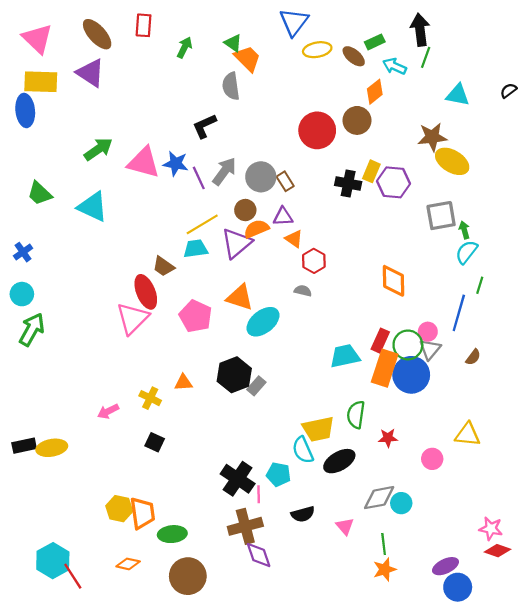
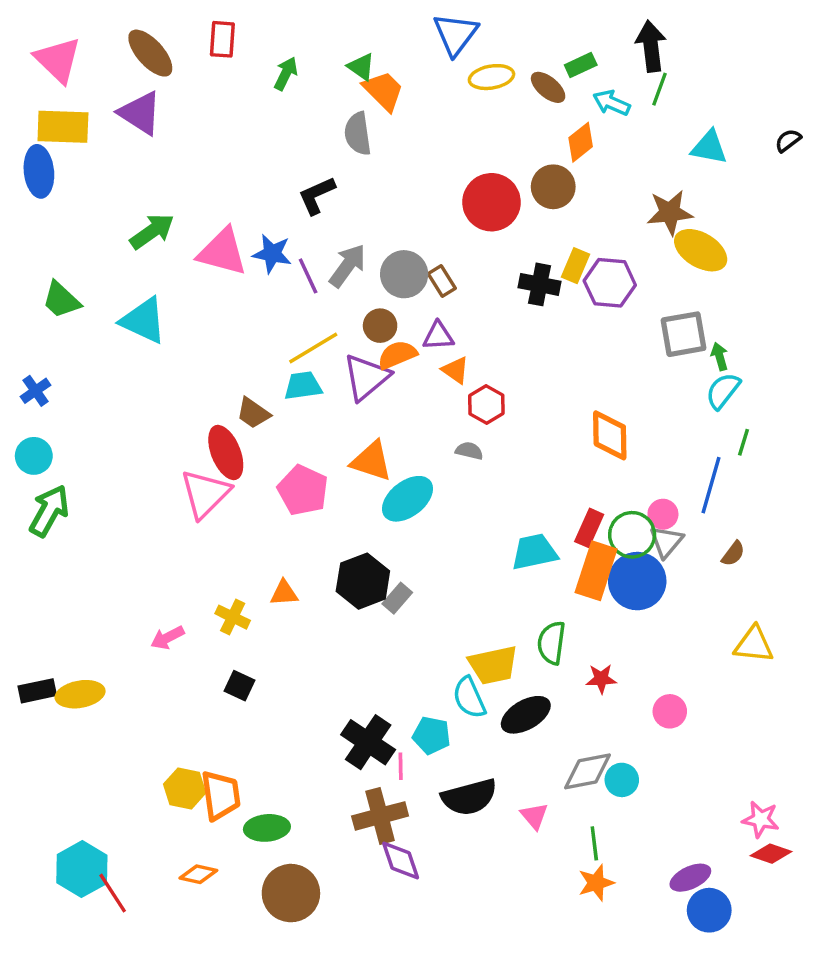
yellow triangle: (468, 435) -> (754, 644), moved
black semicircle: (303, 514) -> (469, 797), size x1.5

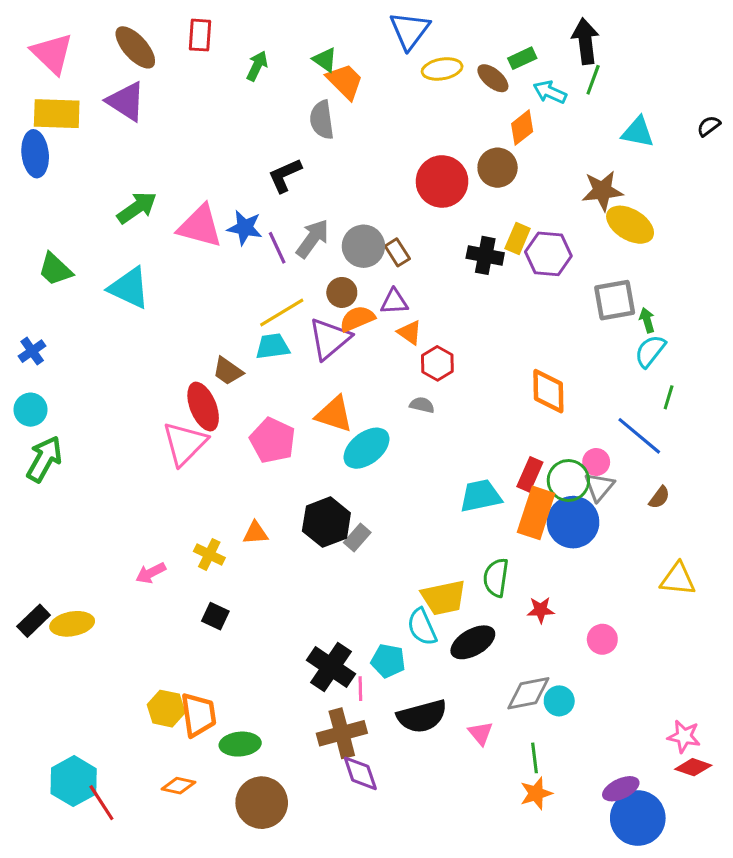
blue line: (711, 485) -> (639, 436), turned -66
black rectangle: (37, 691) -> (34, 621), turned -32
blue circle: (709, 910) -> (638, 818), size x1.4

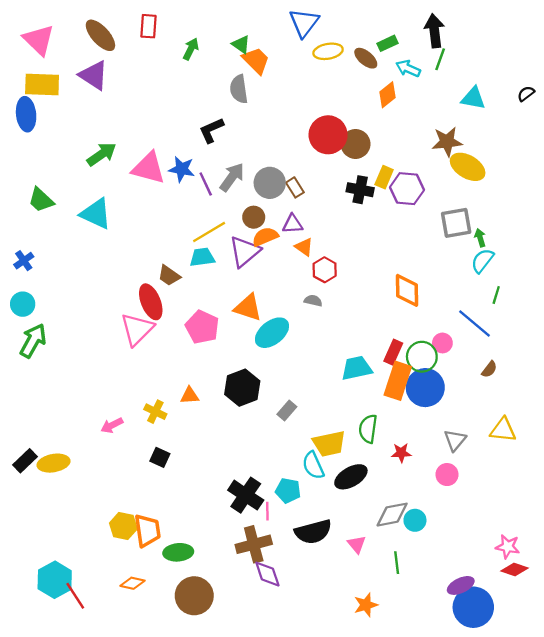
brown circle: (498, 168) -> (355, 144), moved
gray triangle: (599, 487) -> (455, 440), moved
gray rectangle: (357, 538) -> (287, 410), moved
orange star: (536, 793) -> (366, 605), moved

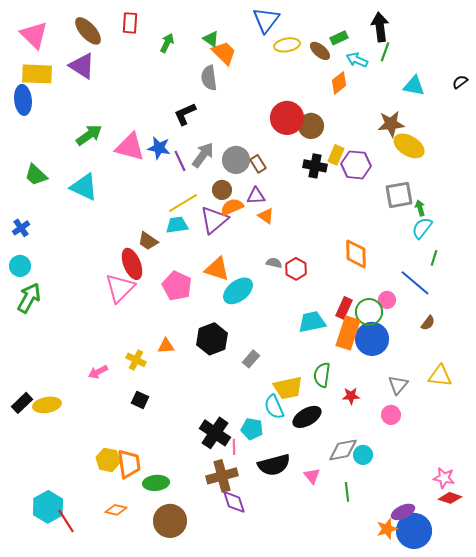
red hexagon: (325, 270) -> (296, 269), moved
orange star: (366, 605) -> (387, 529), moved

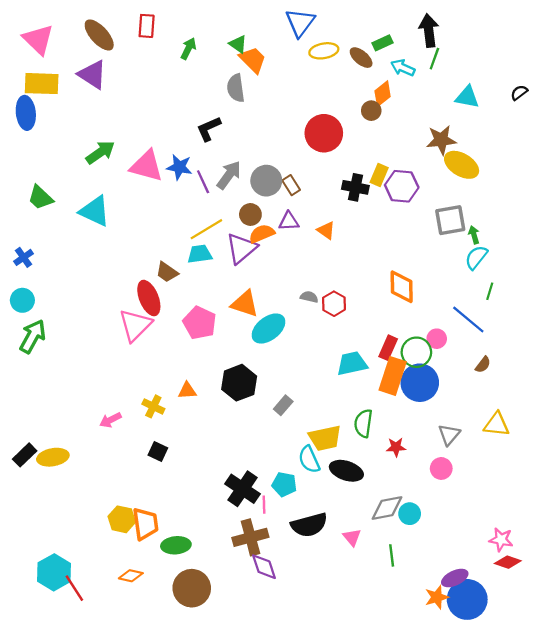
brown circle: (311, 126) -> (371, 111), moved, size x0.7
orange triangle: (266, 216) -> (326, 230), moved
black ellipse: (307, 417) -> (346, 471), turned 48

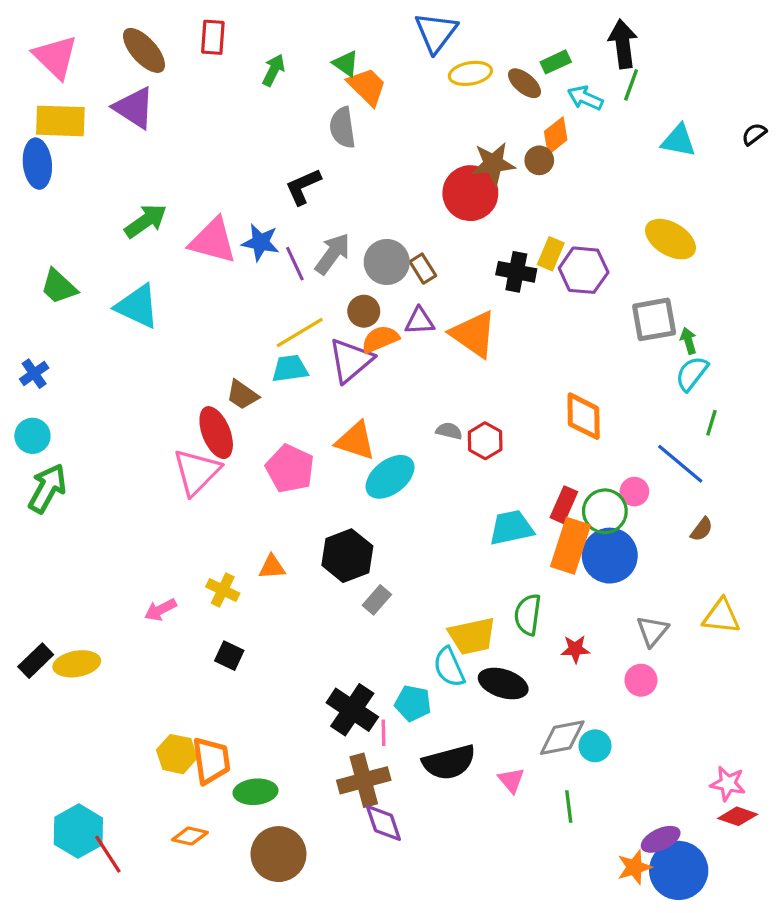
brown star: (441, 140) -> (493, 164), moved
orange triangle: (326, 230) -> (474, 334), size x1.8
gray rectangle: (283, 405) -> (377, 600), moved

